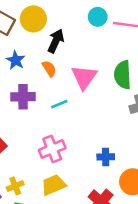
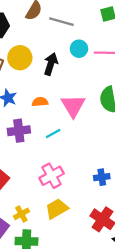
black arrow: (56, 41) -> (51, 64), moved
orange semicircle: (49, 69) -> (40, 102), turned -56

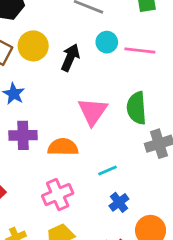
orange semicircle: (40, 102) -> (63, 147), moved, size x1.5
cyan line: (53, 134) -> (108, 170), moved
blue cross: (102, 177) -> (119, 202), turned -35

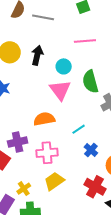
cyan circle: (107, 42) -> (64, 66), moved
purple cross: (23, 135) -> (18, 142), moved
pink cross: (58, 195) -> (47, 153), turned 30

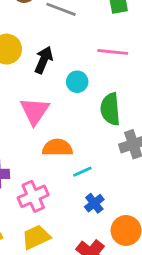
pink triangle: (60, 90) -> (35, 111), moved
orange semicircle: (44, 119) -> (57, 148), moved
pink cross: (47, 153) -> (33, 196), turned -30

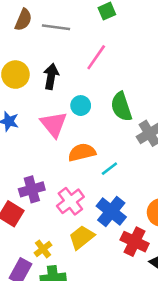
pink line: (113, 52) -> (96, 57), moved, turned -48
cyan circle: (77, 82) -> (81, 106), moved
blue cross: (94, 203) -> (111, 211), moved, size x1.6

